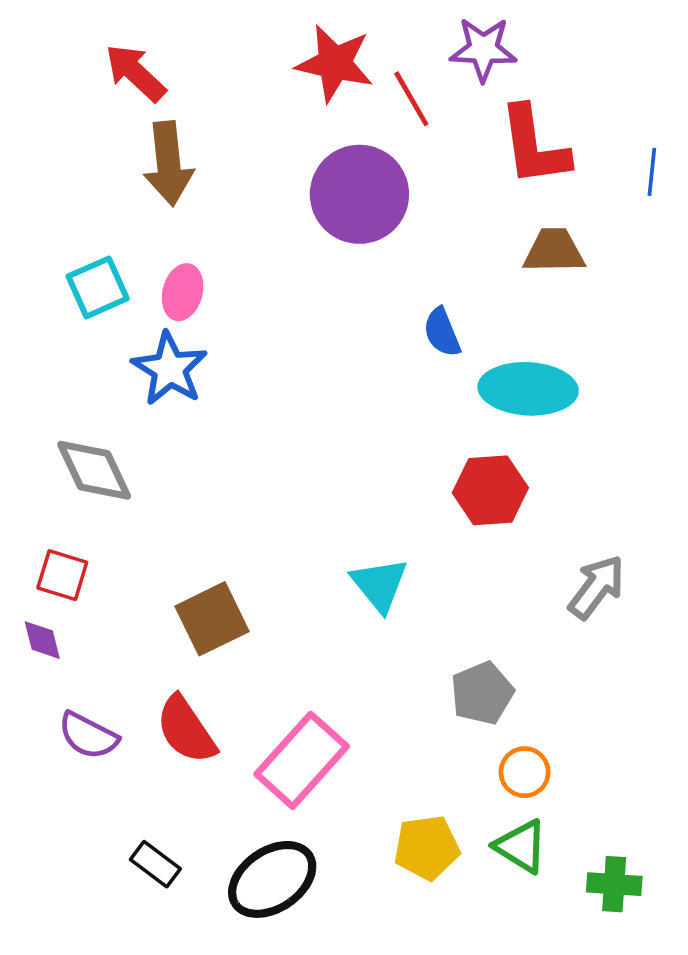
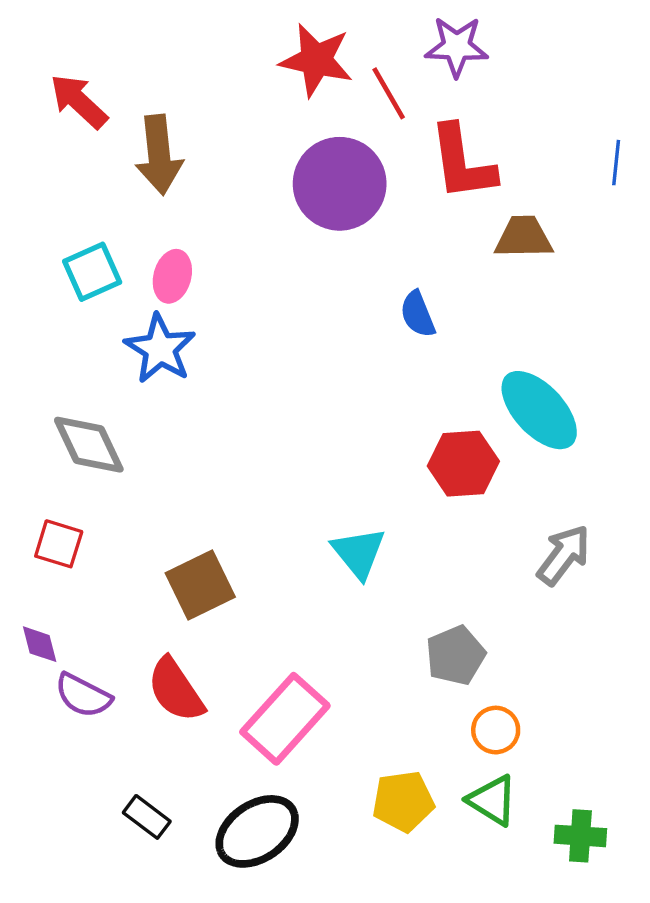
red arrow: (135, 73) -> (79, 101), moved
red L-shape: (534, 146) -> (462, 163), moved
cyan ellipse: (528, 389) -> (539, 410), moved, turned 44
purple diamond: (42, 640) -> (40, 644), moved

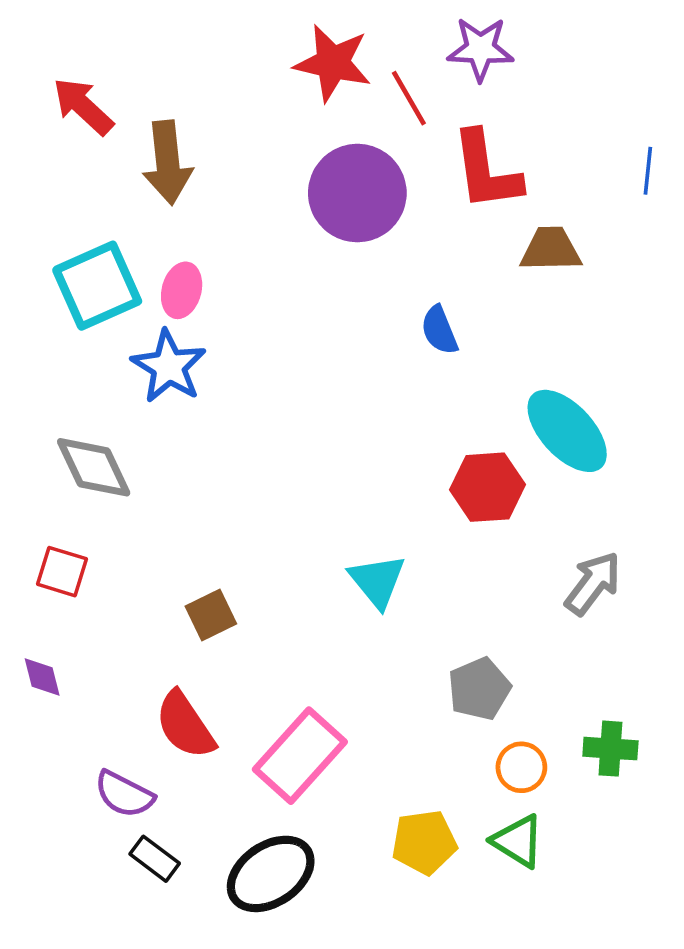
cyan square: (92, 272) -> (97, 286), size x1.4
brown square: (200, 585) -> (211, 615), size x0.7
purple semicircle: (83, 695) -> (124, 794), moved
green cross: (580, 836) -> (610, 749), moved

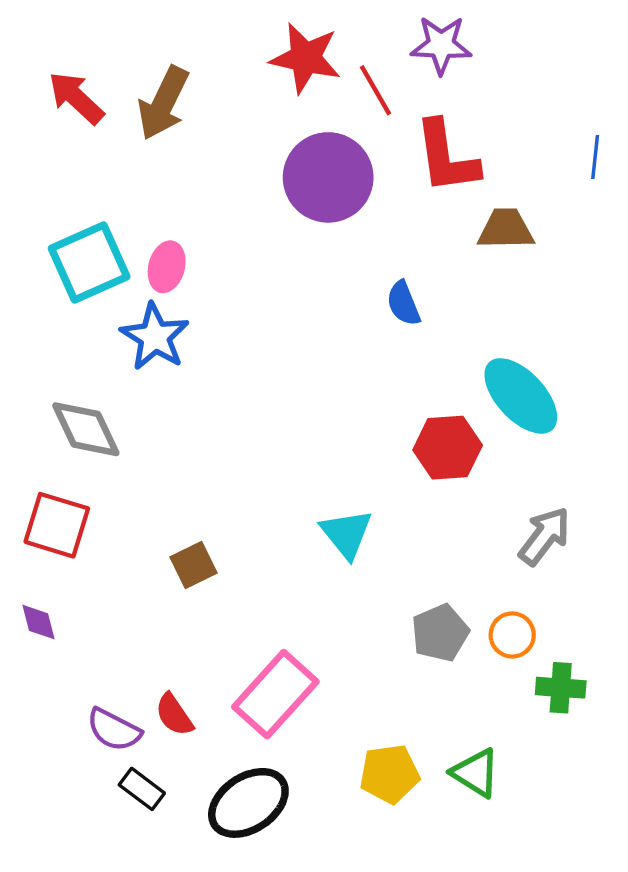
brown arrow: (168, 163) -> (163, 103), moved, turned 32
red square: (62, 572) -> (57, 525), size x1.4
red semicircle: (185, 725) -> (174, 715), moved, size x0.7
orange circle: (521, 767) -> (512, 635), moved

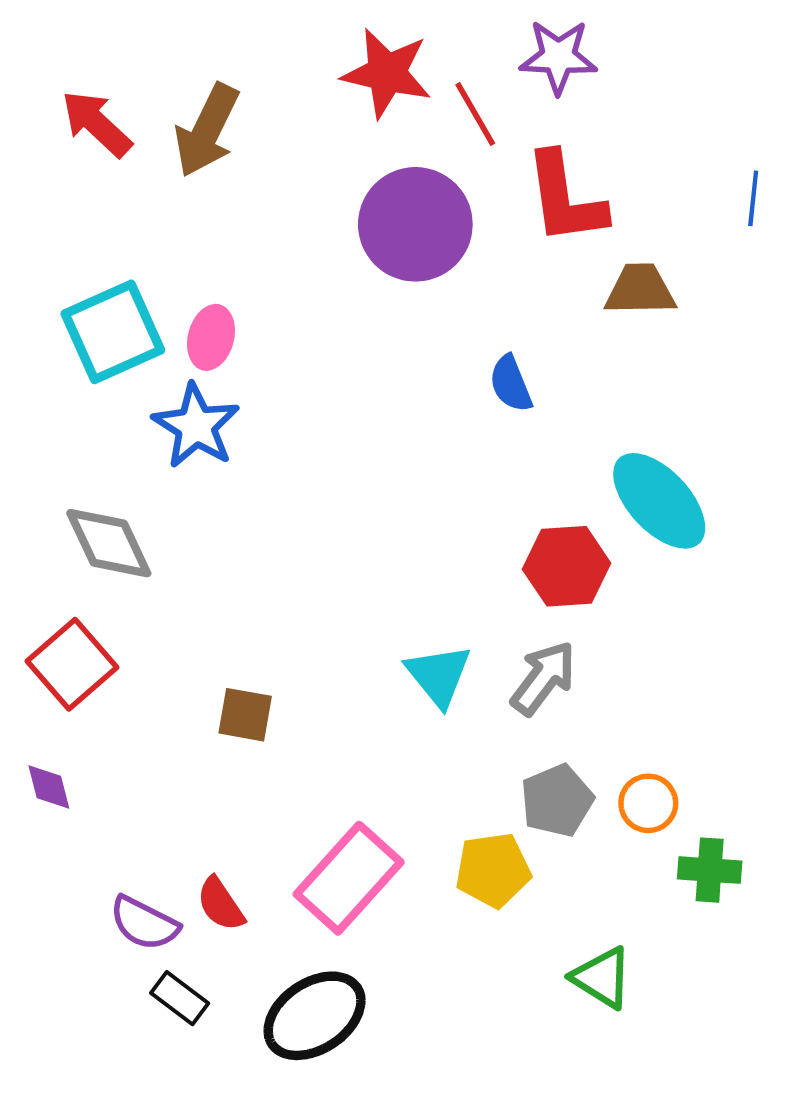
red square: (57, 525) -> (72, 664), turned 32
gray arrow: (545, 536) -> (543, 678), moved
brown square: (194, 565) -> (245, 715), turned 36
yellow pentagon: (389, 774) -> (493, 870), moved

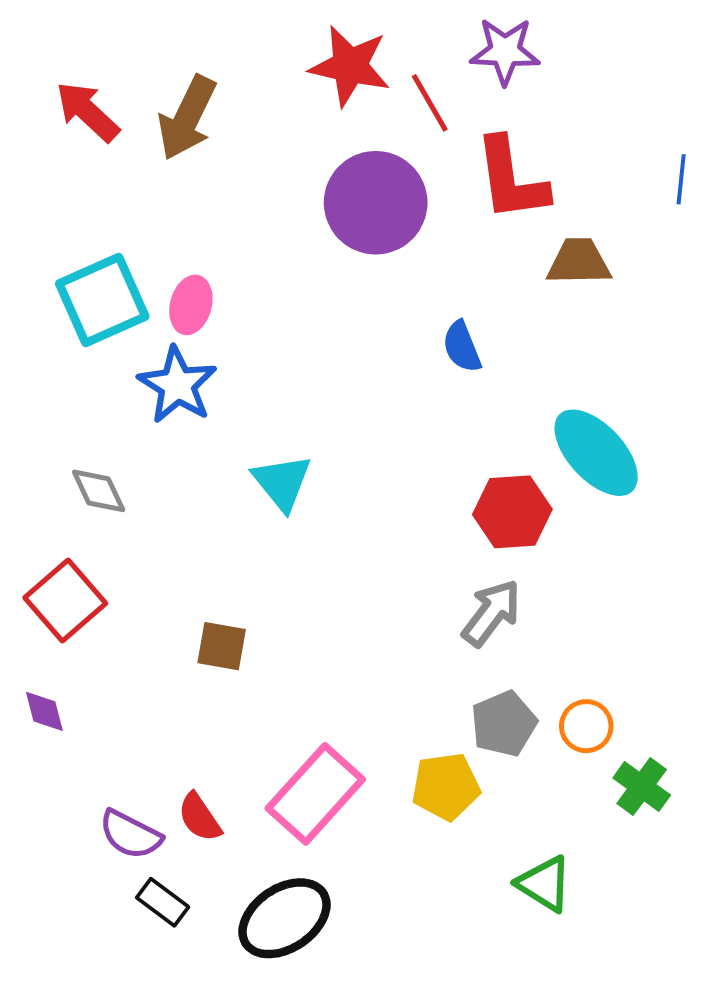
gray diamond: (109, 543) -> (99, 491), size x0.7
cyan triangle: (439, 675) -> (282, 482), moved
green cross: (710, 870) -> (642, 786), turned 32

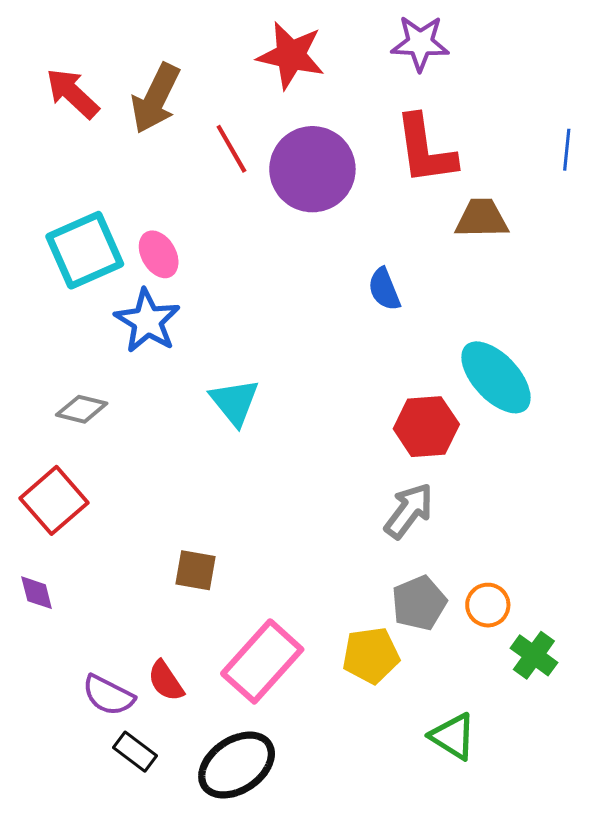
red line: (430, 103) -> (231, 149), moved
pink ellipse: (191, 305) -> (159, 254), turned -45
gray diamond: (99, 491) -> (82, 409), turned -51
brown square: (222, 646) -> (196, 570), moved

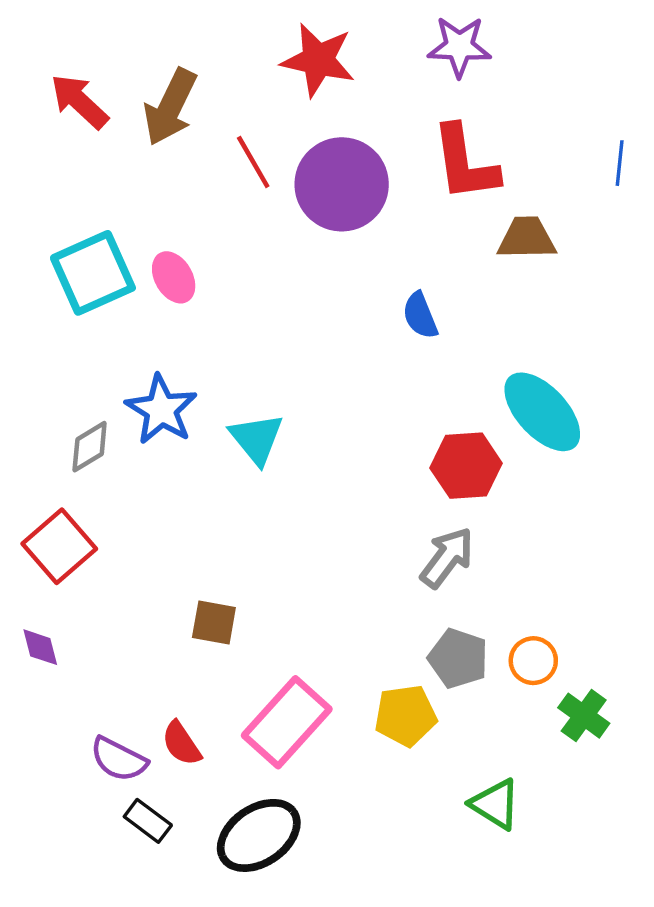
blue star: (147, 321) -> (161, 410), moved
gray diamond: (82, 409) -> (90, 447), turned -45
gray pentagon: (419, 603) -> (458, 658), turned -30

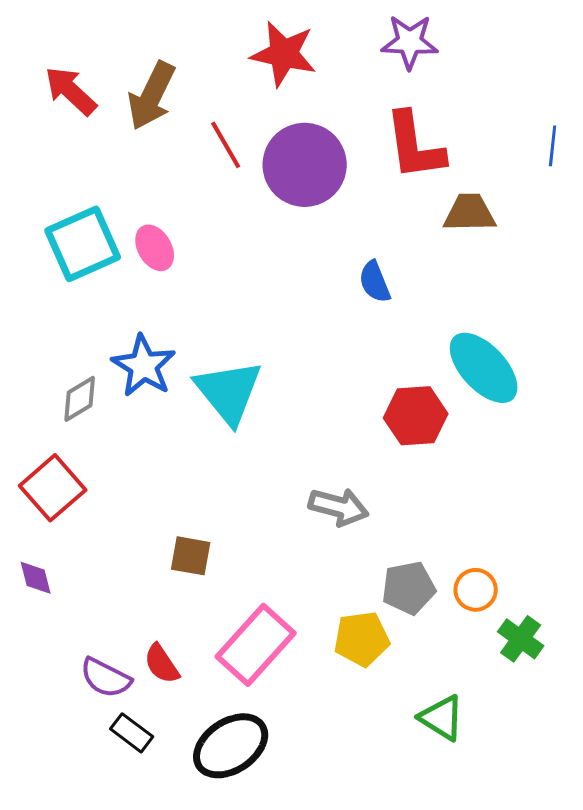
cyan triangle: (257, 439) -> (229, 392), size x1.4
gray arrow: (447, 558) -> (339, 507), moved, turned 68
gray pentagon: (458, 658) -> (409, 588), turned -30

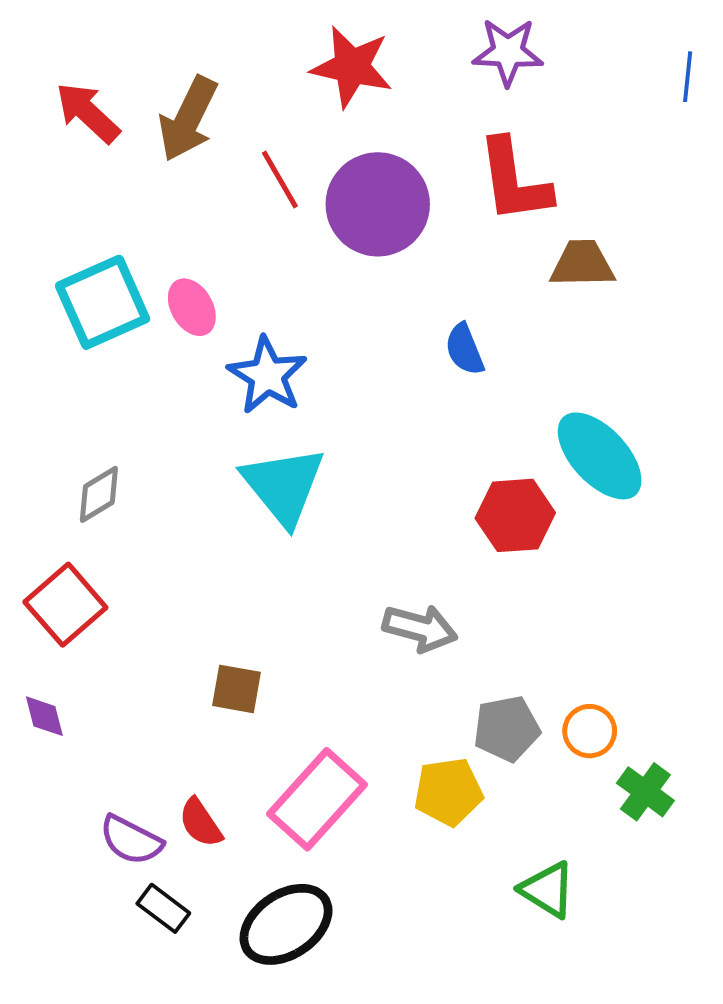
blue line: (553, 146) -> (688, 77), moved
blue star: (144, 366) -> (267, 375), moved

